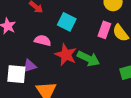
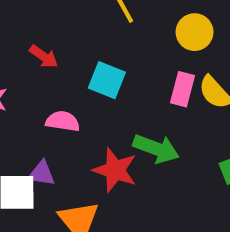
red star: (66, 55) -> (115, 170), moved
purple triangle: (30, 66) -> (41, 173), turned 32

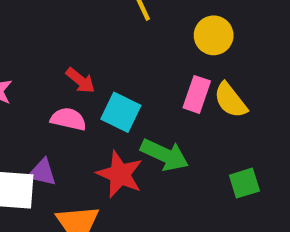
red arrow: (44, 57) -> (80, 80), moved
cyan square: (107, 80) -> (121, 112), moved

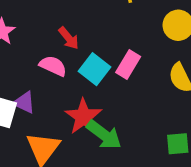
pink rectangle: (197, 94) -> (128, 64), moved
green arrow: (165, 155) -> (104, 135), moved

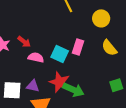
red arrow: (69, 38) -> (24, 42), moved
purple triangle: (24, 102) -> (33, 86), moved

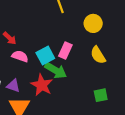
cyan square: (60, 54) -> (45, 56), turned 30
green arrow: (73, 90) -> (56, 70), moved

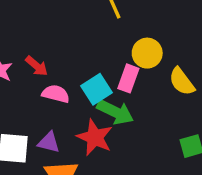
yellow circle: (93, 23) -> (147, 53), moved

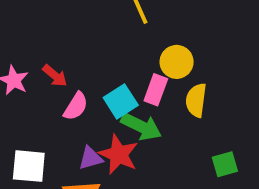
yellow semicircle: (182, 82) -> (196, 100), moved, turned 44
pink semicircle: (56, 94) -> (76, 106), turned 108
purple triangle: (49, 142) -> (91, 158), moved, turned -30

